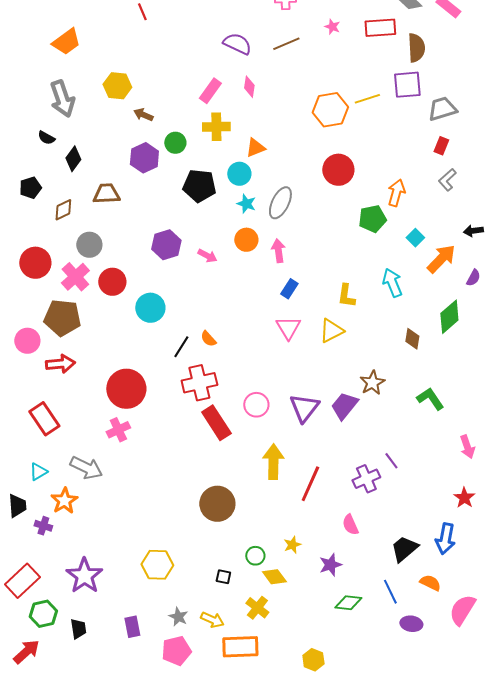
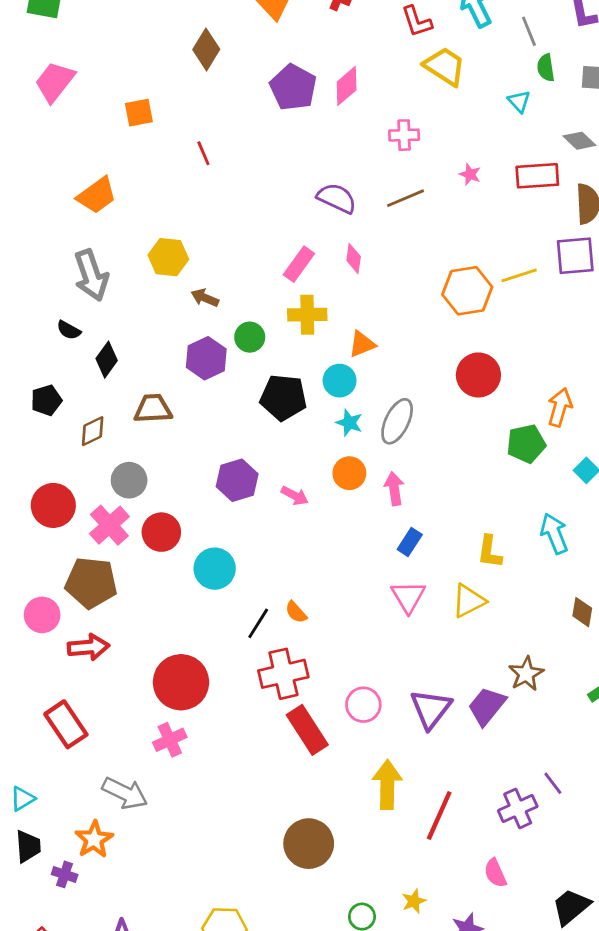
cyan triangle: (38, 472) -> (22, 799), moved

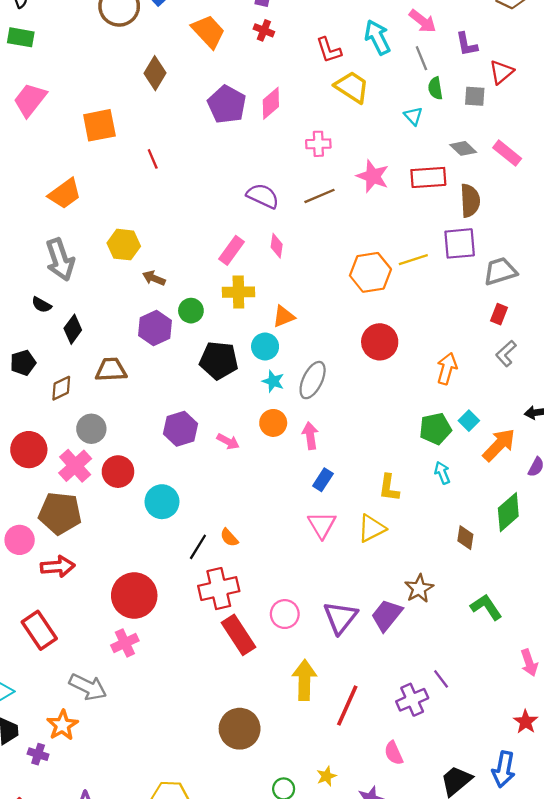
orange square: (139, 113) -> (99, 125), size x1.4
pink star: (470, 174) -> (373, 176), size x1.8
green pentagon: (526, 444) -> (435, 429), moved
cyan arrow: (554, 534) -> (442, 473), size x0.7

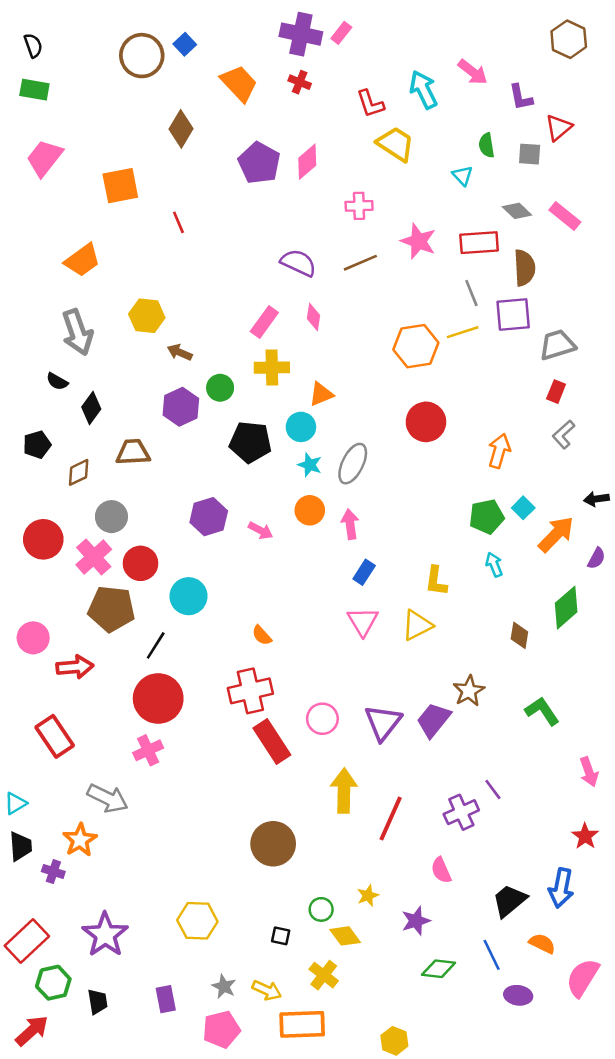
gray line: (421, 58) -> (471, 293), moved
brown pentagon: (60, 513) -> (111, 609), moved
black line: (198, 547) -> (156, 645), moved

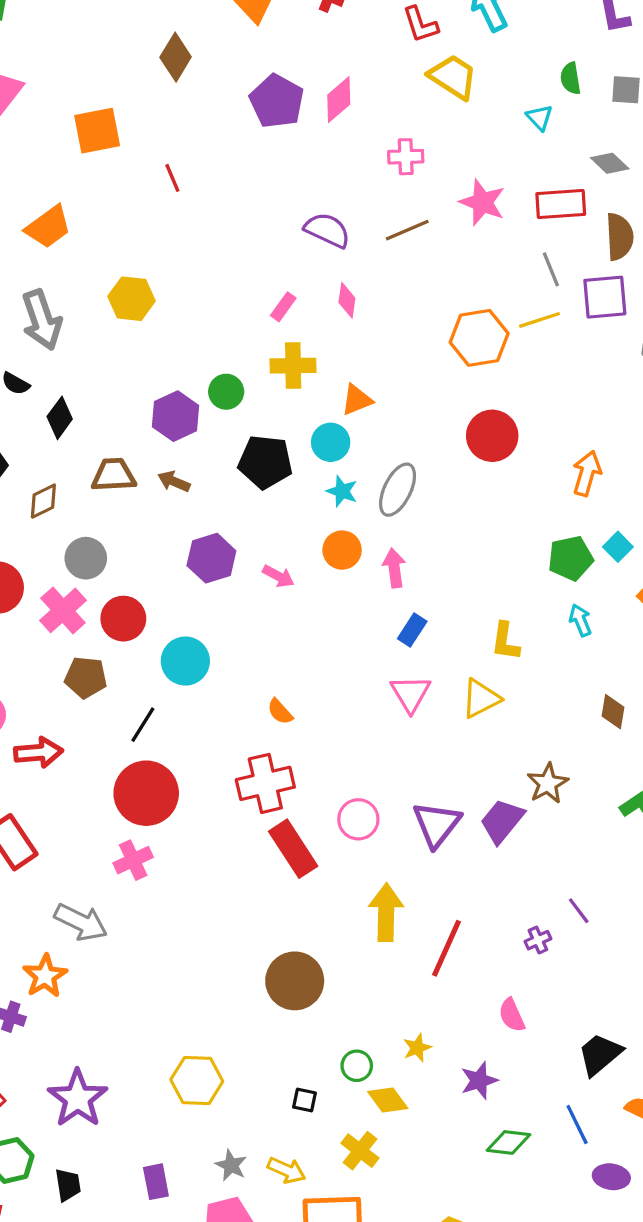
pink rectangle: (264, 322) -> (283, 307), size x0.7
brown arrow: (180, 352) -> (174, 481), moved
brown pentagon: (111, 609) -> (86, 677), size x0.7
purple cross: (461, 812) -> (538, 940), size x0.6

